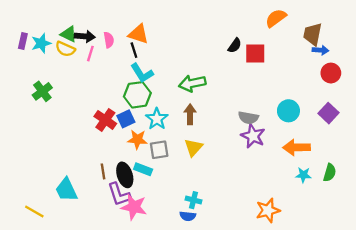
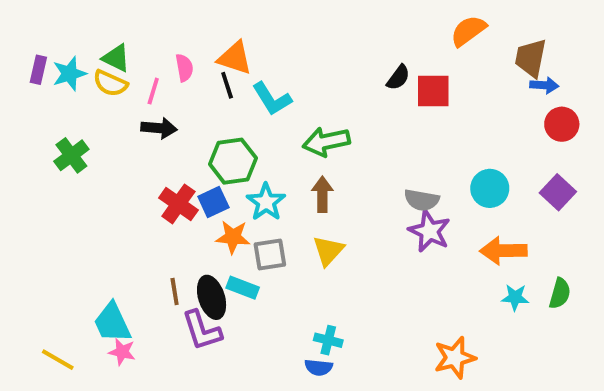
black arrow: (85, 36) -> (159, 128), moved
cyan L-shape: (142, 73) -> (272, 99), moved
pink star: (134, 207) -> (122, 352), moved, size x0.6

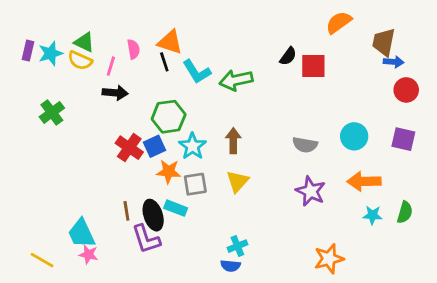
green arrow: (326, 142) -> (236, 80), moved
purple square: (558, 192) -> (403, 139), turned -30
purple star: (429, 231) -> (311, 191), moved
cyan cross: (328, 340) -> (237, 246), turned -36

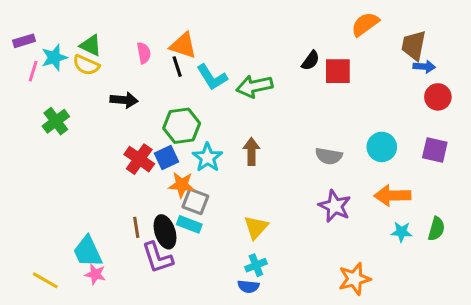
purple rectangle: (28, 51) -> (24, 41), moved, turned 60
pink line: (111, 66) -> (33, 71), moved
yellow triangle: (237, 181) -> (256, 227), moved
gray square: (195, 184) -> (195, 202), moved, turned 30

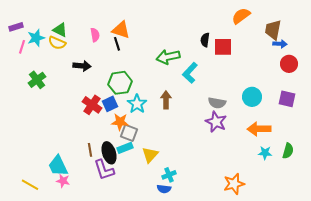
black semicircle: (311, 61) -> (205, 40), turned 152
cyan L-shape: (212, 77) -> (190, 73), moved, turned 75
purple star: (335, 206) -> (216, 122), moved
cyan rectangle: (189, 224) -> (125, 148), turned -42
yellow triangle: (256, 227) -> (150, 155), moved

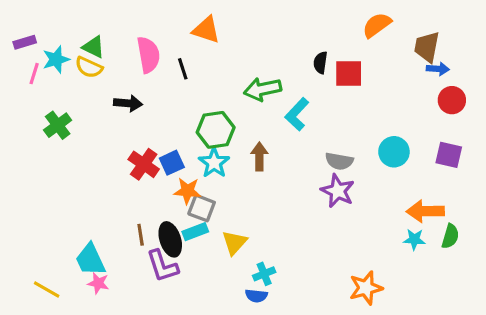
orange triangle: (121, 30) -> (206, 30), moved
pink semicircle: (95, 35) -> (148, 55), size x1.6
green hexagon: (120, 83) -> (216, 130), moved
orange arrow: (259, 129) -> (425, 211), moved

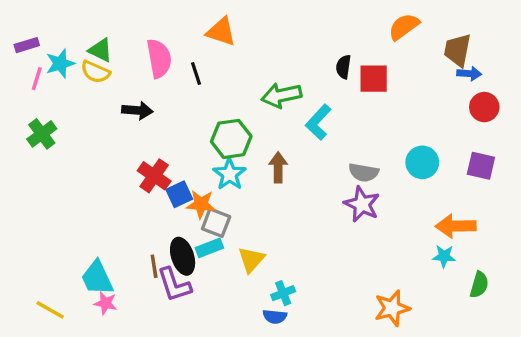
green cross: (58, 125) -> (42, 134), moved
blue square: (172, 163) -> (179, 194), moved
brown line: (141, 235) -> (154, 266), moved
green semicircle: (450, 236) -> (479, 285), moved

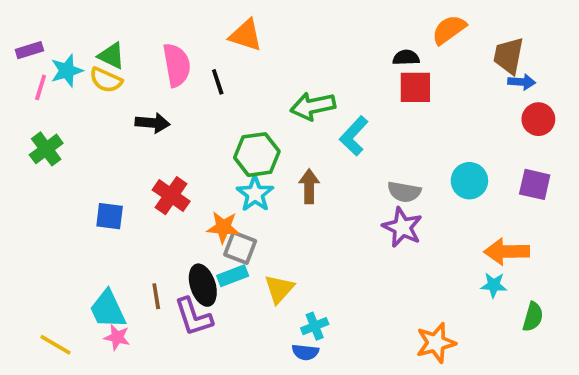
black semicircle: (343, 67) -> (406, 58), moved, turned 80
blue square: (179, 194) -> (110, 216), moved, turned 32
brown line: (154, 266) -> (156, 296), moved

